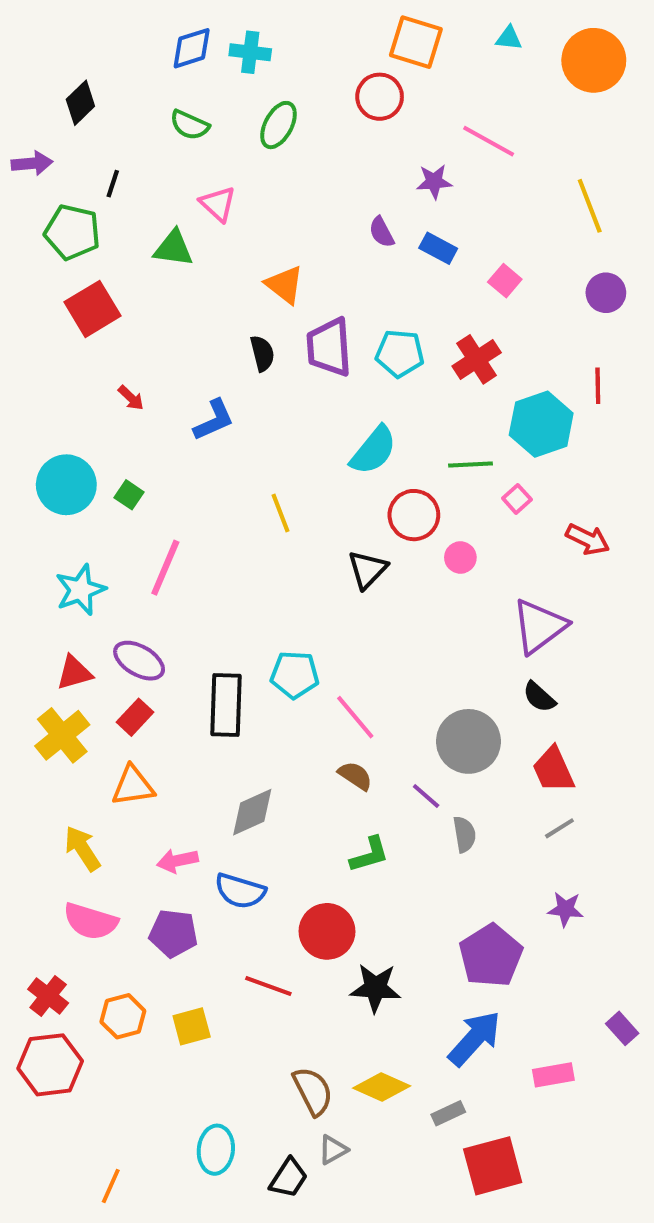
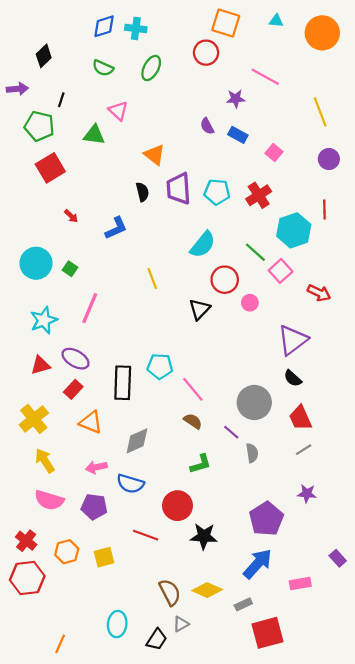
green line: (470, 465) -> (255, 252), turned 45
pink square: (517, 499) -> (281, 271), size x1.5
yellow cross: (62, 735) -> (34, 419), moved
orange triangle: (133, 786) -> (91, 422), moved, turned 30

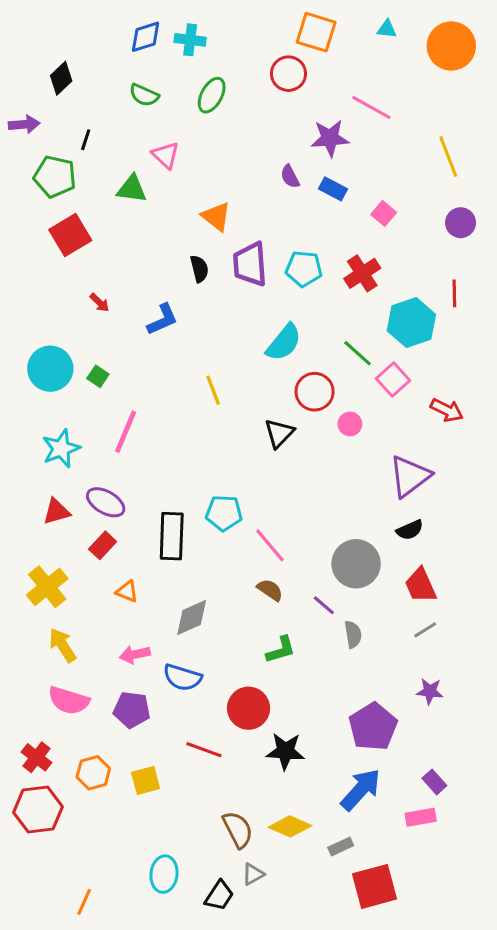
purple star: (236, 99) -> (330, 138), size x1.4
black semicircle: (293, 378) -> (410, 530), turned -66
orange triangle: (91, 422) -> (127, 591), size x0.7
purple rectangle: (338, 558) -> (434, 782), moved

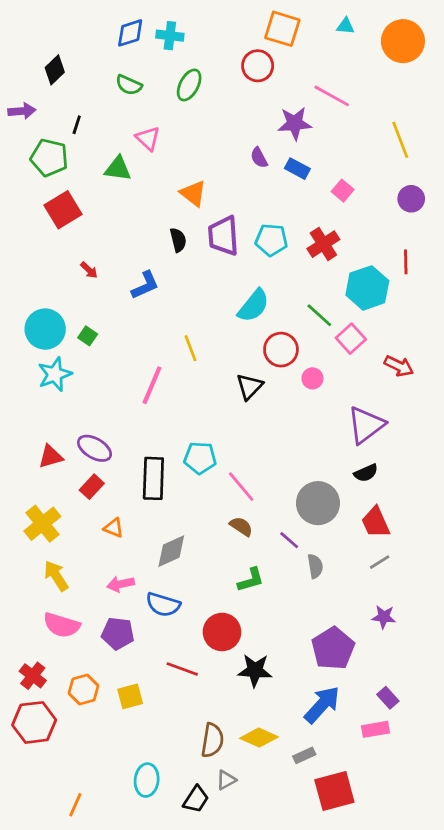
pink line: (126, 432) -> (152, 385), moved
cyan star: (61, 449) -> (55, 374), moved
brown semicircle: (238, 830) -> (212, 740), turned 36

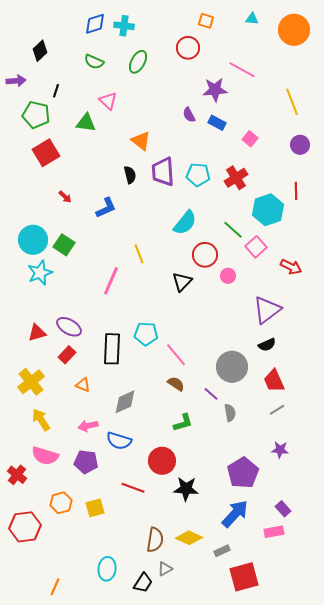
orange square: (282, 29) -> (206, 21), size x0.6
green square: (88, 336) -> (64, 245), size x1.5
red cross: (33, 676) -> (17, 475), moved

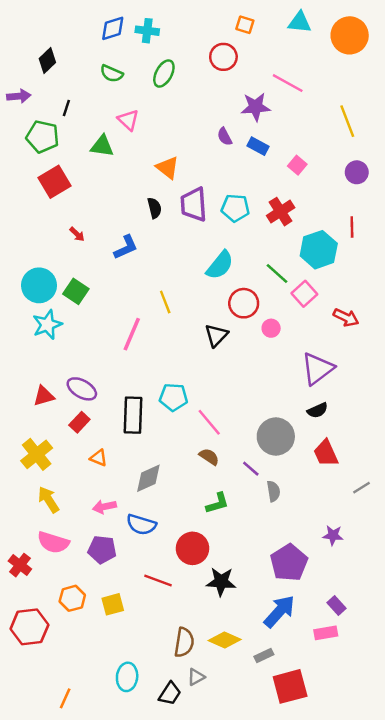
cyan triangle: (252, 19) -> (300, 22), size x1.5
gray line: (277, 410) -> (361, 488), moved

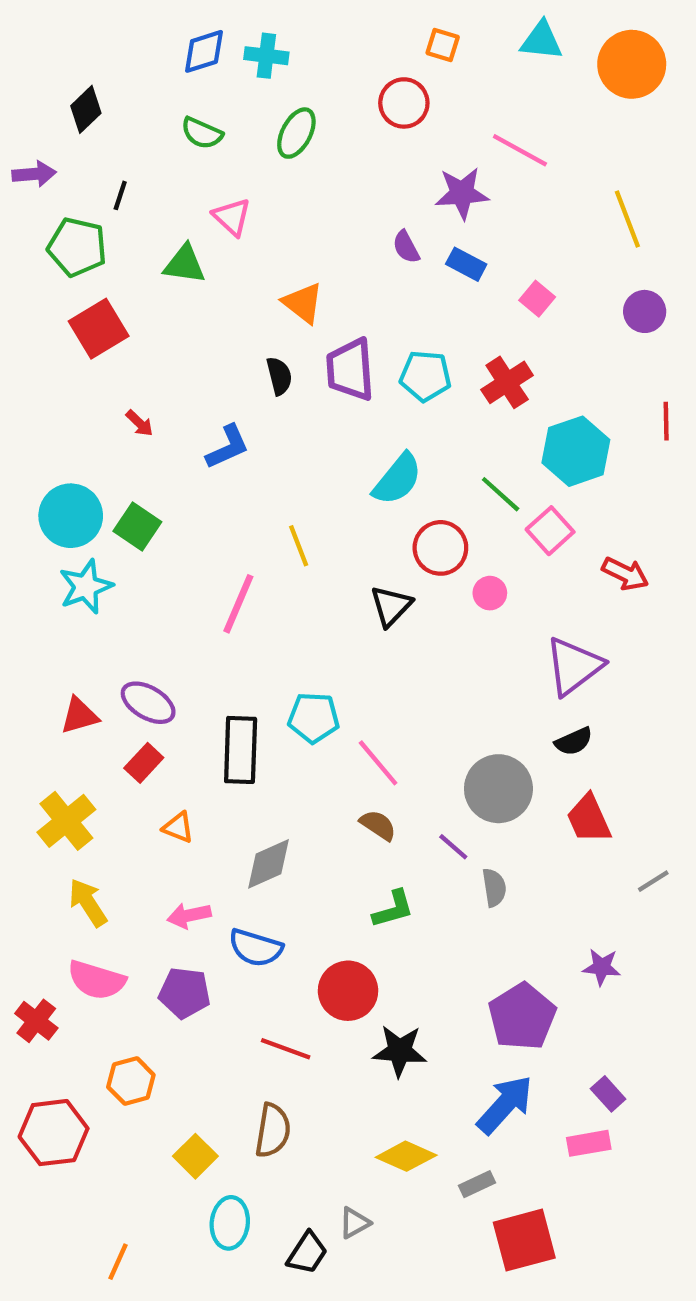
red line: (352, 227) -> (666, 421), moved
yellow square: (113, 604) -> (195, 1156), moved, turned -30
brown semicircle: (184, 642) -> (273, 1130), moved

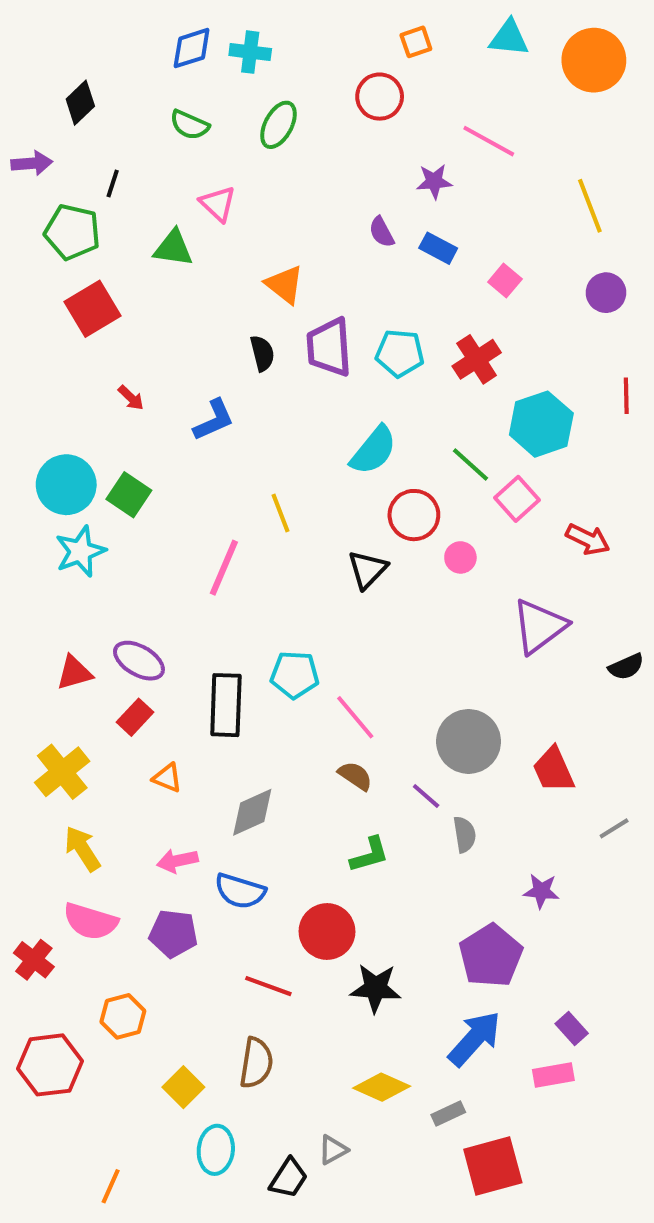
orange square: (443, 45) -> (416, 42), turned -36
purple star: (462, 193) -> (434, 181), size x0.7
black semicircle: (574, 741) -> (626, 667), moved
purple star: (602, 967) -> (541, 891), moved

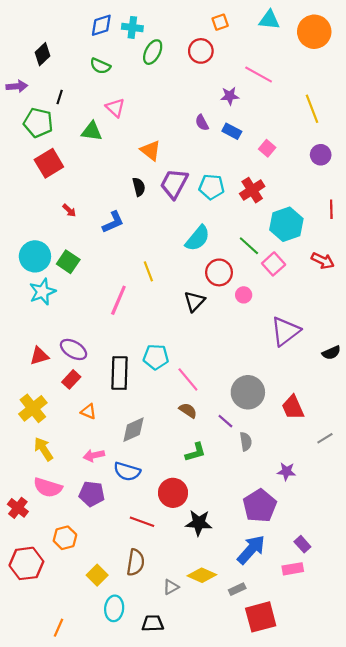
green ellipse: (278, 125) -> (153, 52), moved
purple trapezoid: (329, 347) -> (174, 184), turned 32
red arrow: (588, 539) -> (323, 261), moved
gray triangle: (333, 1150) -> (171, 587), moved
black trapezoid: (289, 1178) -> (153, 623), turned -125

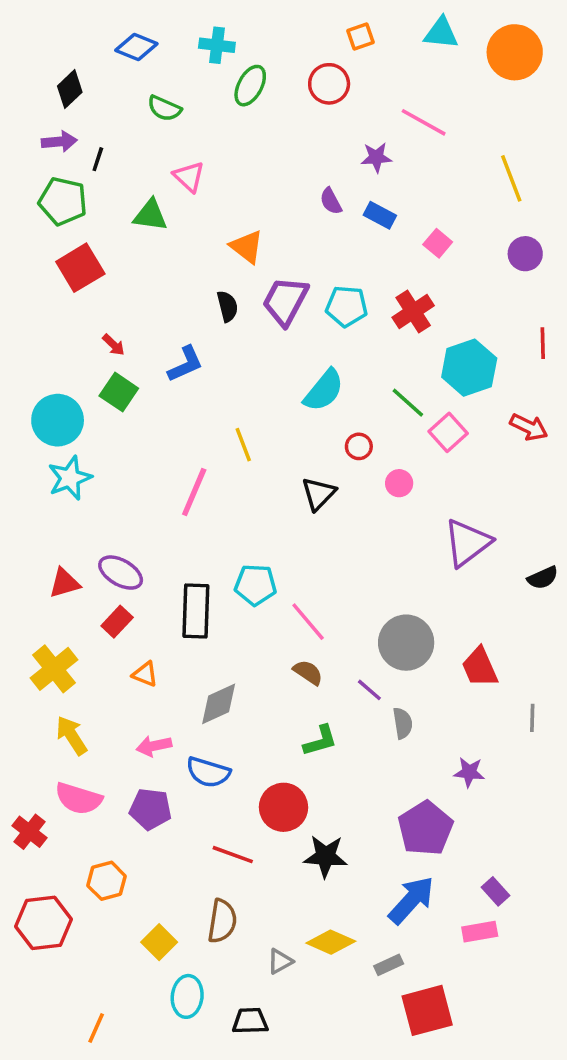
blue diamond: (101, 25) -> (136, 47), moved, turned 40
purple arrow: (17, 86) -> (59, 142), moved
green square: (68, 262) -> (119, 392), moved
red circle: (219, 272) -> (359, 446), size x0.6
gray line: (325, 438) -> (532, 718), turned -56

